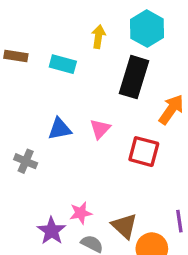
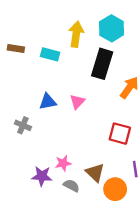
yellow arrow: (98, 37) -> (76, 34), size x1.5
red square: (144, 152) -> (120, 134), moved
purple star: (52, 231) -> (42, 176), turned -30

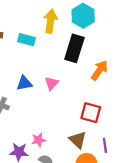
brown triangle: (95, 173) -> (78, 140), moved

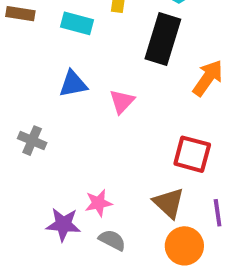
blue triangle: (24, 83) -> (73, 84), moved

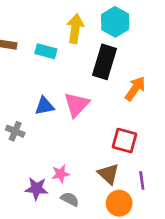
blue triangle: (73, 84) -> (45, 106), moved
pink triangle: (122, 101) -> (76, 105), size x1.5

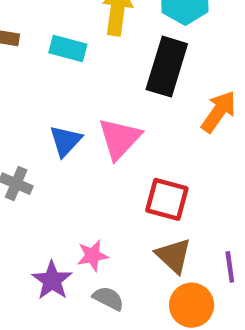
blue triangle: (45, 106) -> (66, 141), turned -36
red square: (124, 141) -> (167, 199), moved
purple star: (37, 189) -> (52, 280), turned 30

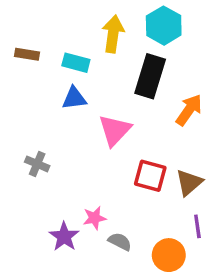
blue triangle: (66, 141) -> (74, 98), moved, turned 40
brown triangle: (174, 256) -> (189, 183), moved, turned 36
gray semicircle: (108, 298) -> (120, 242), moved

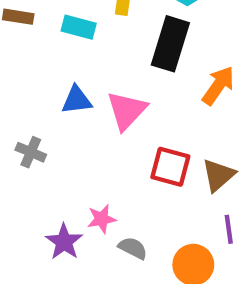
blue triangle: (74, 98) -> (77, 100), moved

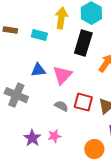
gray cross: (31, 152) -> (16, 95), size x1.6
pink star: (102, 219) -> (54, 136), moved
gray semicircle: (133, 248) -> (61, 106), moved

